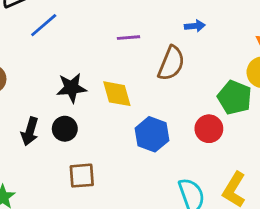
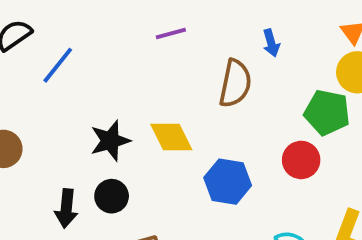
blue arrow: (195, 26) -> (271, 43), moved, turned 90
purple line: (129, 38) -> (171, 34), moved

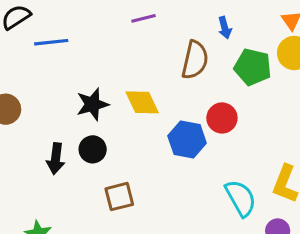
blue line: (58, 65) -> (51, 42), turned 44
green pentagon: (327, 112) -> (253, 67), moved
red circle: (301, 160) -> (222, 118), moved

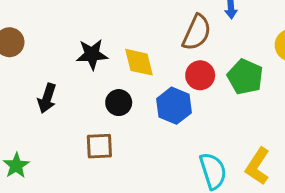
green pentagon: (253, 67) -> (245, 77), moved
red circle: (222, 118) -> (200, 75), moved
black circle: (93, 149) -> (119, 103), moved

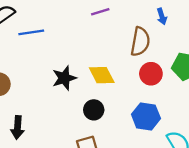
black arrow: (47, 98) -> (17, 128), moved
blue hexagon: (174, 106) -> (146, 116), moved

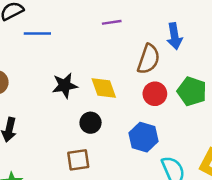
blue arrow: (162, 16) -> (175, 36), size x1.5

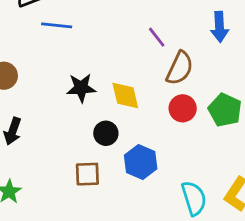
purple line: (112, 22) -> (157, 37), moved, turned 54
blue arrow: (175, 36) -> (220, 27), moved
blue hexagon: (143, 137) -> (141, 162), moved

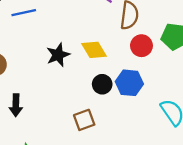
black circle: (106, 133) -> (102, 84), moved
blue hexagon: (141, 162) -> (129, 83), moved

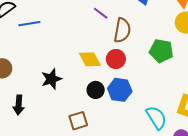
red circle: (141, 46) -> (116, 59), moved
black star: (58, 55) -> (51, 79), moved

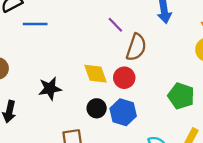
green pentagon: (161, 51) -> (181, 96), moved

